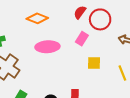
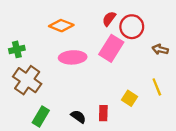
pink rectangle: (82, 39) -> (111, 48), size x1.6
yellow square: (94, 63) -> (130, 98), moved, turned 32

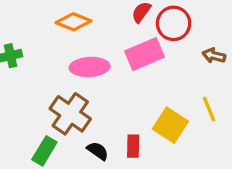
pink rectangle: (111, 48) -> (144, 54), turned 35
brown cross: (27, 80) -> (70, 114), moved
yellow square: (130, 98) -> (170, 125), size x1.5

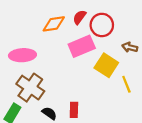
orange diamond: (73, 22) -> (54, 24), moved, turned -30
pink ellipse: (90, 67) -> (22, 55), moved
yellow square: (170, 125) -> (106, 65), moved

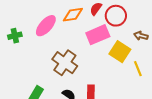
pink ellipse: (22, 55) -> (46, 26), moved, turned -45
brown cross: (30, 88) -> (65, 63), moved

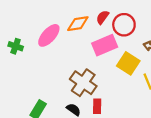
green cross: (15, 36) -> (16, 46), turned 32
brown cross: (65, 63) -> (83, 83), moved

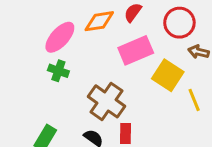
red circle: (124, 25) -> (179, 23), moved
green cross: (16, 46) -> (58, 71), moved

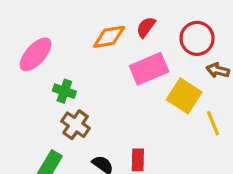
pink ellipse: (60, 37) -> (36, 54), moved
brown cross: (107, 101) -> (76, 125), moved, size x0.7

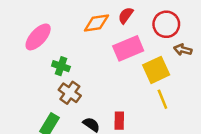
yellow square: (184, 96) -> (156, 70), turned 32
yellow line: (213, 123) -> (162, 99), moved

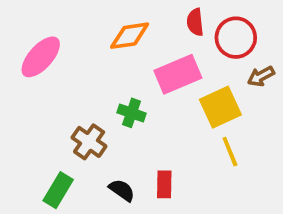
red semicircle: (126, 15) -> (195, 22), moved, turned -42
brown arrow: (183, 50) -> (261, 76), turned -42
green cross: (61, 66) -> (131, 113), moved

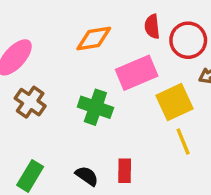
green cross: (131, 113) -> (95, 107), size x1.4
brown cross: (89, 142) -> (30, 102), moved

